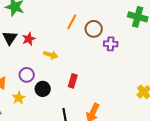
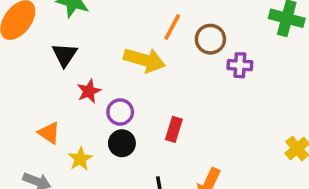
red star: (29, 39) -> (89, 91), moved
yellow arrow: (51, 55) -> (144, 60), moved, size x1.6
purple circle: (27, 75) -> (120, 112), moved

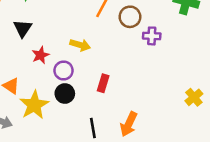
yellow arrow: (144, 60) -> (80, 45), moved, size x0.7
yellow star: (80, 159) -> (34, 105), size x1.6

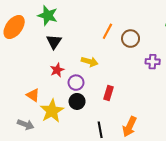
black triangle: (23, 28) -> (54, 42), moved
purple cross: (152, 36) -> (153, 62), moved

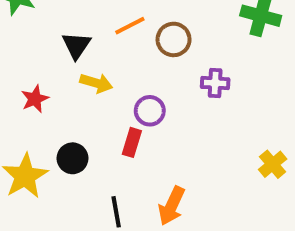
orange line: (107, 31) -> (130, 26), turned 35
black triangle: (54, 42) -> (76, 45), moved
purple circle: (76, 83) -> (150, 111), moved

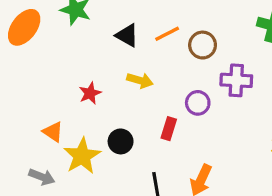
black triangle: (76, 45) -> (127, 35), moved, turned -35
purple cross: (215, 83) -> (236, 80), size x1.4
purple circle: (150, 111) -> (198, 103), moved

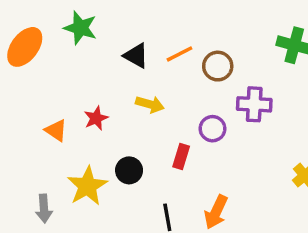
orange triangle: (53, 132) -> (56, 130), moved
gray arrow: (42, 177) -> (44, 209), turned 65

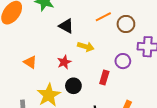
black triangle: (136, 56) -> (66, 26), moved
red star: (96, 118) -> (64, 62), moved

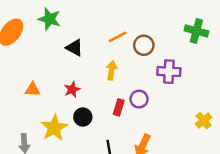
yellow arrow: (86, 47) -> (112, 70), moved, turned -98
purple circle: (123, 61) -> (139, 99), moved
orange triangle: (30, 62) -> (33, 90), turned -32

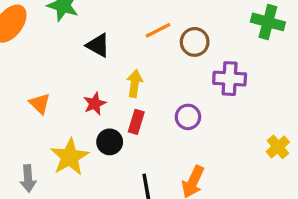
yellow arrow: (112, 70) -> (135, 84), moved
orange triangle: (33, 90) -> (40, 104), turned 42
red rectangle: (119, 107) -> (136, 122), moved

